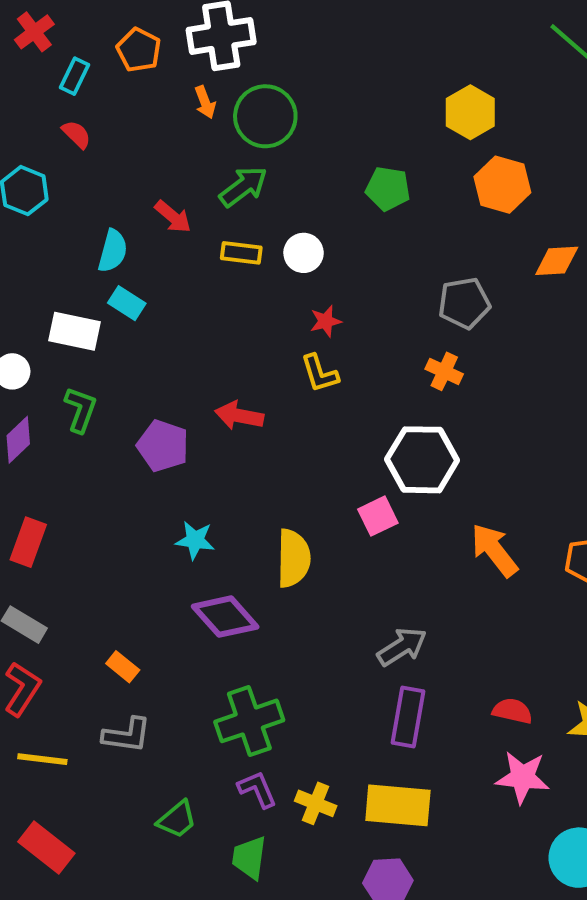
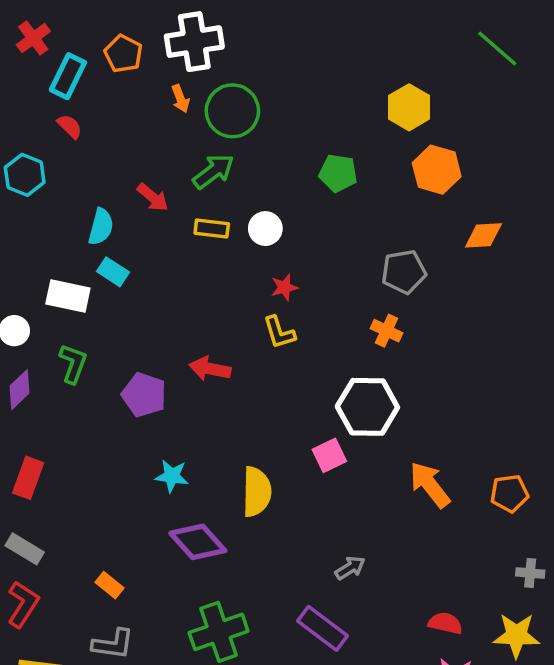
cyan rectangle: (74, 76) -> (68, 76), size x1.4
gray arrow: (402, 647) -> (350, 568), size x0.7
purple rectangle: (408, 717) -> (322, 628), moved, turned -63

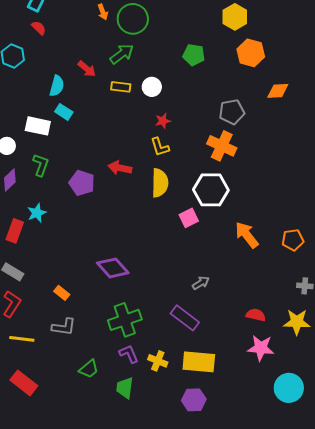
orange cross: (386, 331) -> (222, 146), size x1.6
cyan star: (172, 476) -> (37, 213), moved, turned -30
yellow semicircle: (257, 492) -> (160, 183), moved

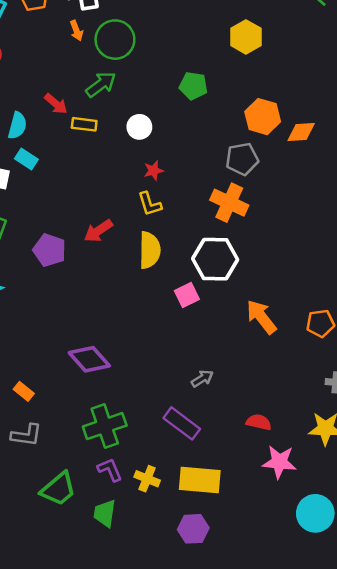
orange hexagon: (251, 53) -> (263, 117), moved
yellow rectangle: (121, 87) -> (84, 124), moved
red arrow: (120, 168) -> (98, 231), turned -45
red semicircle: (256, 315) -> (259, 422), moved
green trapezoid: (89, 369) -> (58, 489), size x1.4

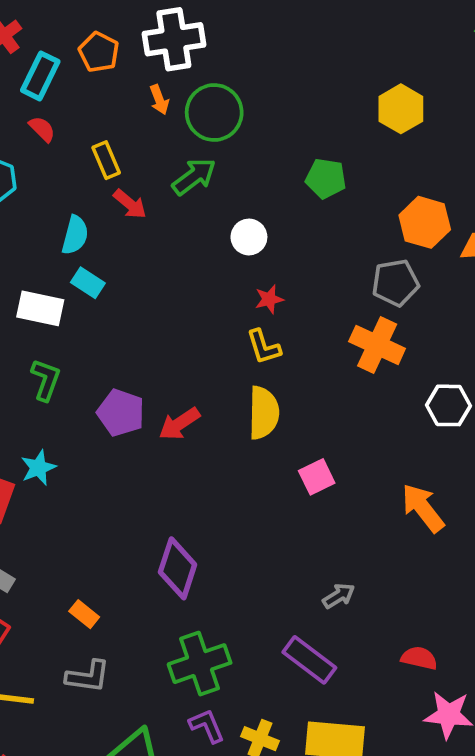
yellow rectangle: (84, 124) -> (106, 160), moved, turned 60
red arrow: (98, 231) -> (179, 424), moved
white hexagon: (215, 259) -> (449, 405), moved, size x0.7
purple diamond: (89, 359) -> (178, 568), turned 60

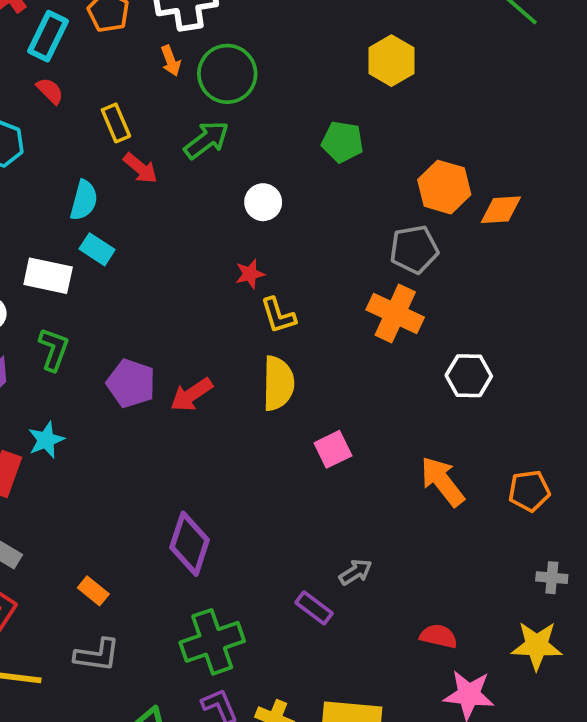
yellow hexagon: (401, 109) -> (391, 61), moved
red star: (269, 299) -> (250, 274), moved
purple rectangle: (309, 660) -> (314, 608), moved, size x0.7

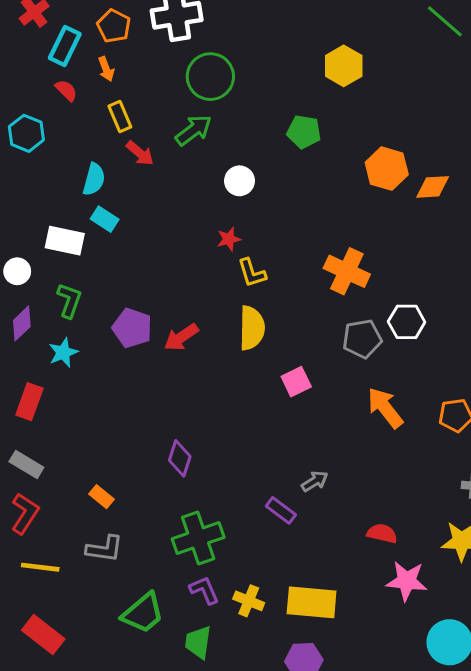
orange arrow: (171, 61) -> (106, 69), moved
gray pentagon: (414, 249) -> (362, 339), moved
cyan star: (46, 440) -> (63, 353), moved
purple diamond: (190, 544) -> (180, 458), size x0.7

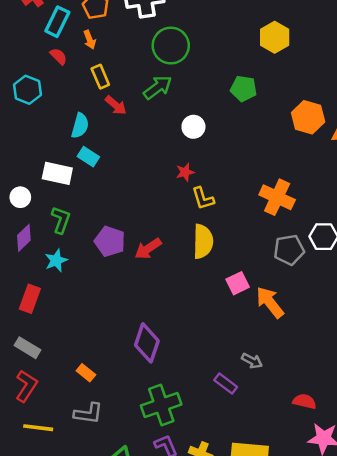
orange arrow: (385, 408) -> (270, 302), moved
purple diamond: (180, 458) -> (147, 343), size x1.4
gray arrow: (315, 481) -> (252, 361), turned 60

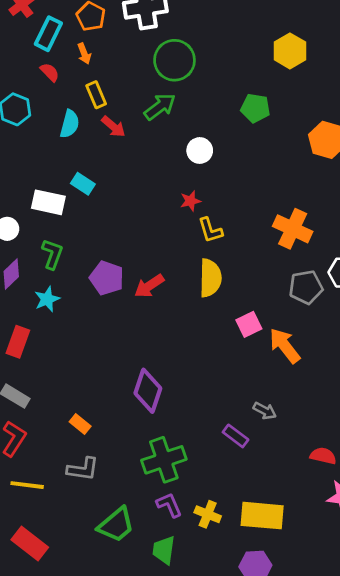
cyan semicircle: (80, 126) -> (70, 124), moved

